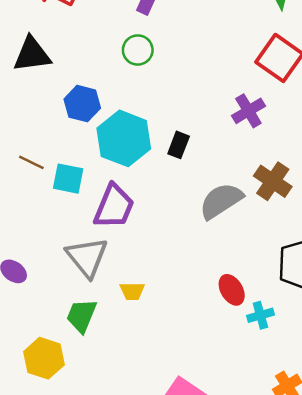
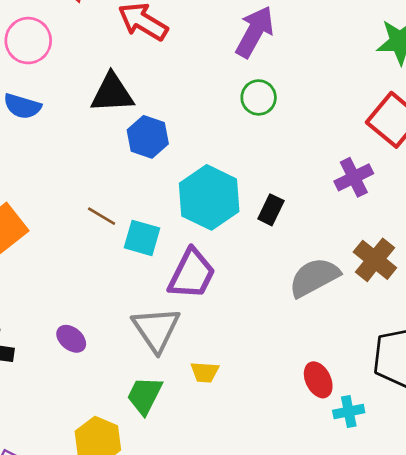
green circle: (138, 50) -> (259, 97), moved
blue hexagon: (82, 104) -> (148, 137), moved

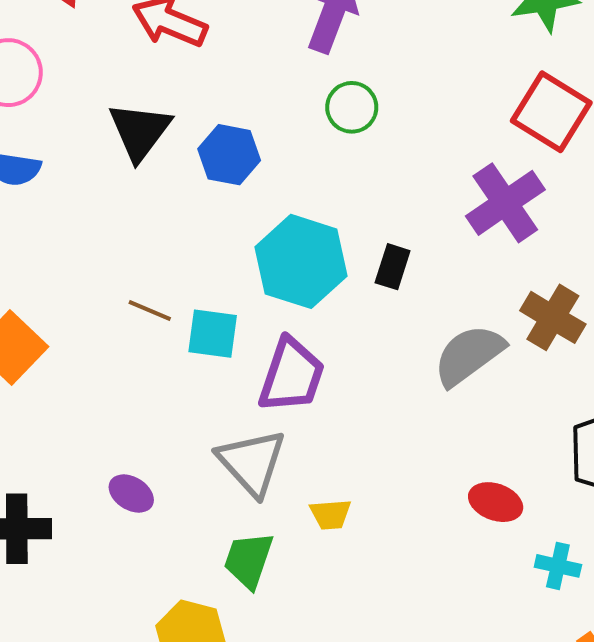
black triangle: (112, 93) -> (140, 131), turned -42
blue hexagon: (148, 137) -> (229, 155), moved
purple cross: (354, 177) -> (505, 203), size x1.4
red ellipse: (318, 380) -> (496, 502), turned -36
cyan cross: (349, 411) -> (558, 566), moved, turned 32

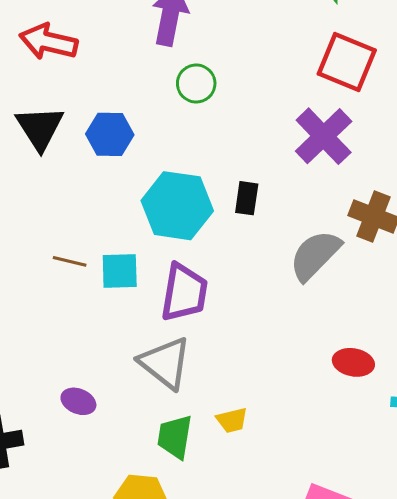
yellow trapezoid: (331, 514) -> (232, 420), moved

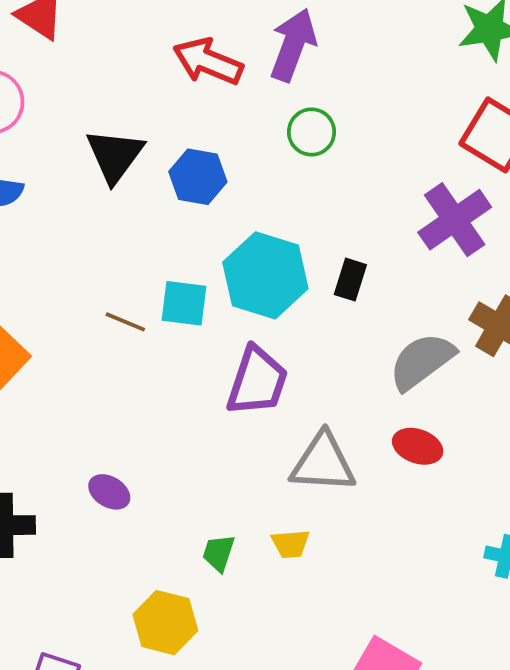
red arrow: (49, 42) -> (208, 62), moved
cyan square: (120, 271) -> (184, 303), moved
red ellipse: (353, 362) -> (418, 446), moved
gray triangle: (165, 363) -> (323, 463), moved, turned -44
green trapezoid: (175, 437) -> (219, 553), size x0.7

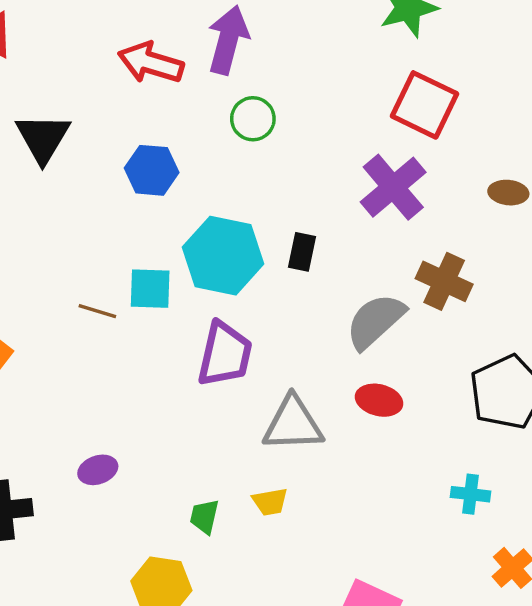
black triangle: (115, 156) -> (43, 138), moved
purple ellipse: (109, 492) -> (98, 470), turned -45

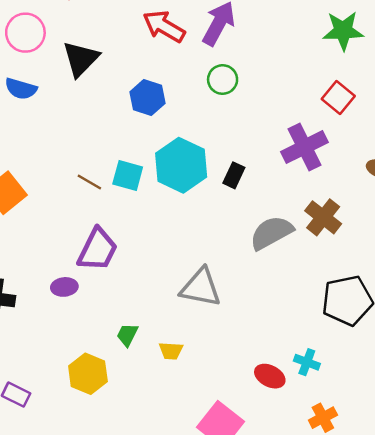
red square: (425, 105) -> (338, 98), size x0.7
purple trapezoid: (225, 354) -> (98, 250), moved
red ellipse: (379, 400) -> (270, 376), moved
yellow trapezoid: (270, 502) -> (171, 351), moved

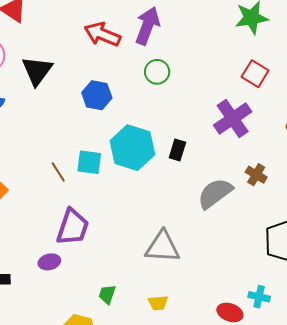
brown line: (89, 182) -> (58, 172), turned 35
brown cross: (323, 217) -> (256, 175), size x0.7
yellow trapezoid: (171, 351) -> (158, 303), moved

